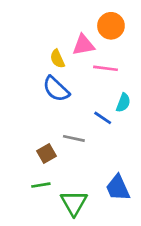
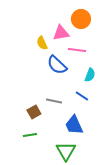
blue semicircle: (56, 89) -> (57, 65), moved
blue line: (103, 118) -> (82, 96), moved
blue trapezoid: (118, 188) -> (74, 125), moved
green triangle: (74, 203) -> (66, 151), moved

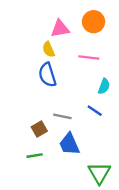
pink triangle: (61, 33) -> (60, 29), moved
blue semicircle: (57, 65) -> (47, 75), moved, turned 30
blue trapezoid: (74, 125) -> (69, 144), moved
green triangle: (66, 151) -> (99, 173), moved

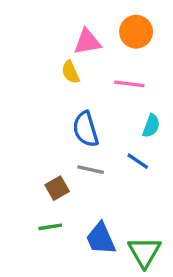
blue semicircle: (47, 75) -> (86, 129), moved
blue trapezoid: (69, 144) -> (101, 239), moved

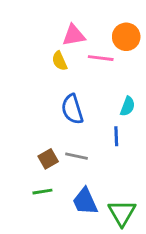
orange circle: (136, 32) -> (126, 37), moved
pink line: (129, 84) -> (101, 58), moved
blue line: (138, 161) -> (116, 136), turned 54
gray line: (91, 170) -> (77, 156), moved

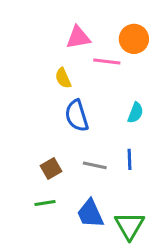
yellow semicircle: (59, 61) -> (63, 78), moved
blue line: (116, 136) -> (129, 159), moved
gray line: (77, 156) -> (95, 165), moved

